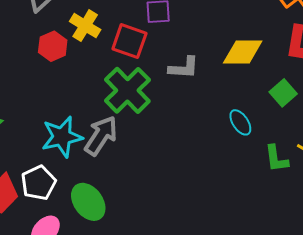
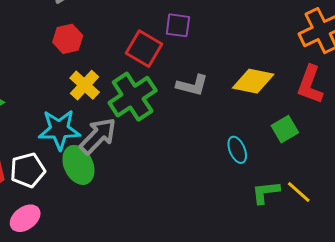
yellow cross: (85, 26) -> (85, 85), moved
green L-shape: (276, 159) -> (266, 192), turned 80
green ellipse: (88, 202) -> (78, 165), moved

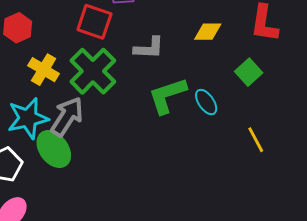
yellow diamond: (253, 81) -> (208, 32), size x0.7
green L-shape: (266, 192) -> (167, 95), moved, size x1.4
yellow line: (299, 192) -> (256, 140), moved, turned 32

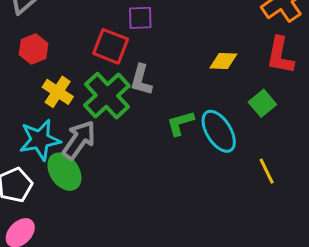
gray L-shape: (149, 48) -> (141, 80), moved, turned 100
green L-shape: (167, 95) -> (180, 123), size x0.7
cyan ellipse: (206, 102) -> (219, 131), size x1.6

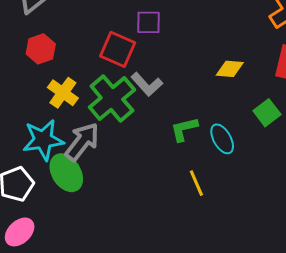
gray L-shape: (141, 80) -> (147, 84), turned -60
cyan ellipse: (219, 131) -> (222, 139), size x0.7
yellow line: (267, 171) -> (196, 183), moved

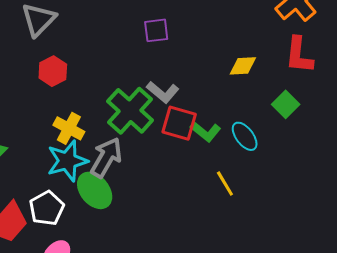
red square: (118, 49) -> (179, 123), moved
yellow cross: (63, 93) -> (69, 128), moved
green L-shape: (184, 129) -> (206, 132), turned -120

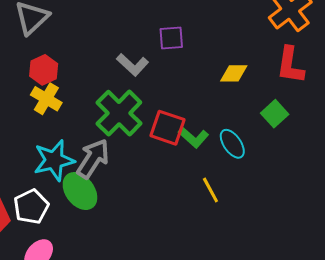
purple square: (156, 30) -> (171, 38), moved
gray L-shape: (163, 92) -> (133, 65), moved
yellow cross: (69, 128) -> (46, 99), moved

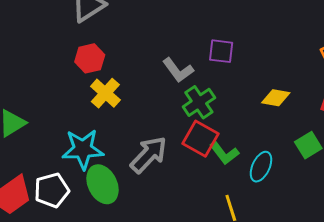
yellow cross: (46, 99) -> (105, 93), moved
green cross: (119, 113) -> (199, 102), moved, size x0.7
cyan ellipse: (232, 144) -> (261, 167), turned 48
gray arrow: (93, 159) -> (149, 155), moved

